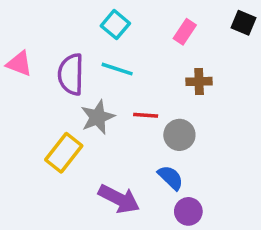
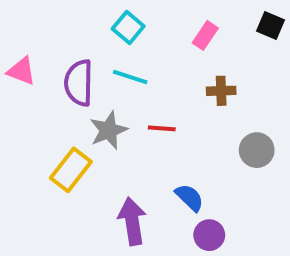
gray circle: (179, 135) -> (257, 150), moved
purple arrow: (119, 199) -> (132, 221), turned -126

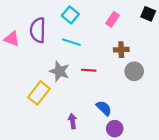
purple semicircle: (79, 83) -> (38, 30), moved
gray star: (108, 130) -> (59, 71), turned -30
gray circle: (257, 150) -> (134, 71), moved
purple arrow: (132, 221) -> (72, 121), size x0.6

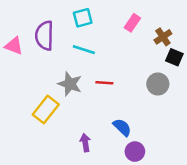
black square: (148, 14) -> (174, 57), moved
cyan square: (70, 15) -> (83, 18), turned 35
brown cross: (121, 50) -> (163, 37), moved, turned -32

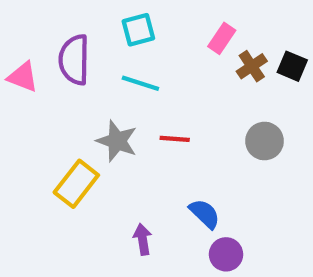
brown cross: (163, 37) -> (252, 66), moved
black square: (174, 57) -> (292, 66), moved

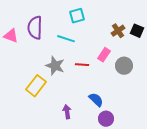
cyan square: (138, 30) -> (77, 16), moved
pink rectangle: (222, 38) -> (104, 55), moved

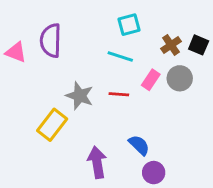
cyan square: (77, 16) -> (129, 25), moved
cyan line: (66, 39) -> (120, 57), moved
gray circle: (124, 66) -> (180, 78), moved
purple arrow: (67, 112) -> (97, 162), size x1.5

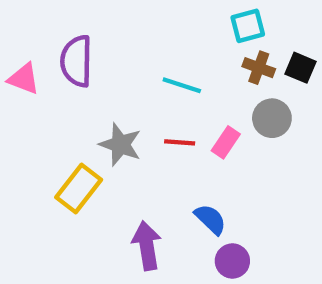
cyan square: (129, 25) -> (248, 26), moved
brown cross: (171, 45) -> (259, 68), turned -36
pink rectangle: (151, 80) -> (226, 142), moved

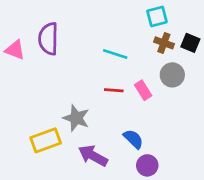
pink rectangle: (226, 142) -> (143, 90), turned -66
gray star: (120, 145) -> (76, 118), moved
yellow rectangle: (79, 189) -> (46, 140), moved, turned 32
purple arrow: (147, 246) -> (93, 156), turned -52

